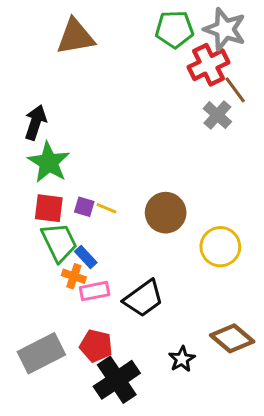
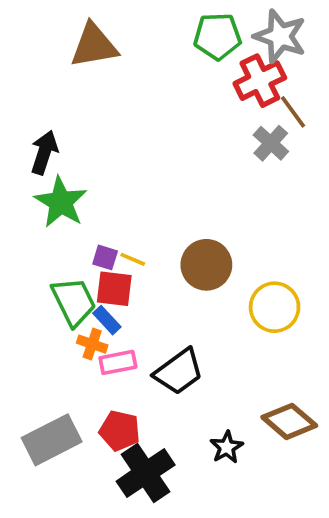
red square: (49, 208) -> (114, 289), moved

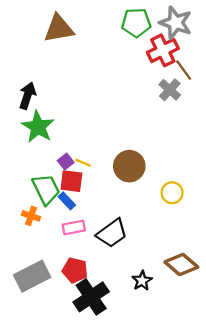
purple square: (105, 257) -> (66, 162), turned 35
yellow circle: (275, 307) -> (172, 193), size x0.7
orange cross: (92, 344) -> (31, 216), moved

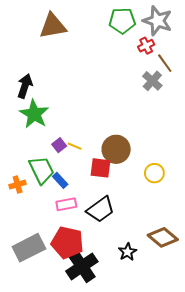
red cross: (163, 50) -> (146, 46), size x0.6
red square: (71, 181) -> (101, 168), moved
orange cross: (31, 216) -> (18, 185), moved, turned -35
red pentagon: (75, 270) -> (67, 243), size x1.4

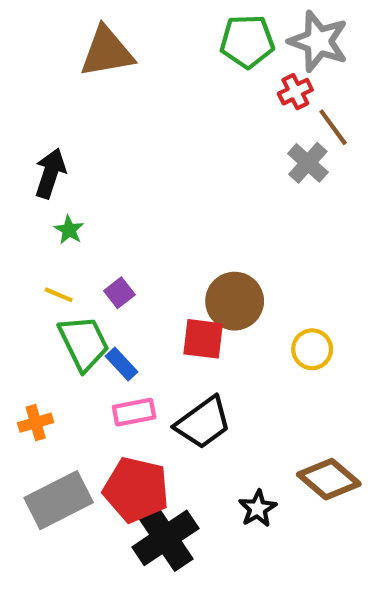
green star: (34, 114) -> (69, 230), size x0.5
yellow line: (75, 146) -> (59, 295), moved
orange cross: (18, 185) -> (36, 423), moved

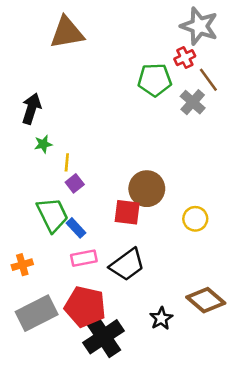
green pentagon: (247, 41) -> (155, 80), moved
green star: (69, 230) -> (43, 144), turned 30
yellow line: (59, 295) -> (67, 162), moved, turned 72

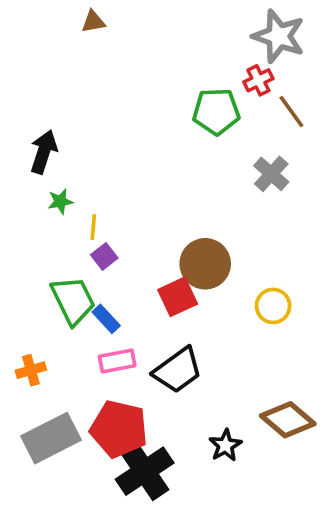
brown triangle: (67, 33) -> (93, 22), moved, size x0.5
gray cross: (193, 102) -> (271, 174), moved
red square: (127, 212) -> (178, 297), turned -32

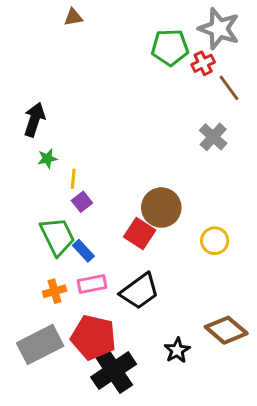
green pentagon: (216, 111) -> (170, 47), moved
red square: (178, 297) -> (140, 234), turned -32
orange cross: (31, 370) -> (55, 291), moved

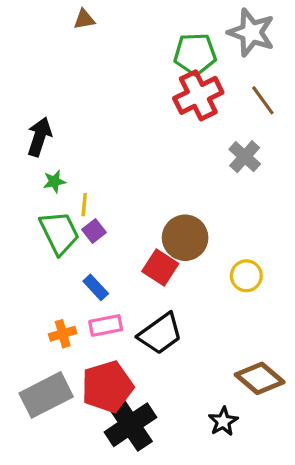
red cross: (203, 63) -> (198, 95), moved, size x1.8
green trapezoid: (57, 236) -> (59, 233), moved
red pentagon: (93, 337) -> (107, 387), turned -30
black star: (177, 350) -> (223, 421), moved

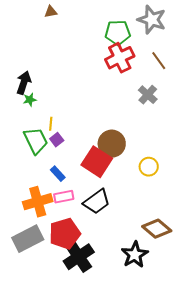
green star: (54, 181) -> (30, 100), moved
red square: (160, 268) -> (97, 162), size x1.4
orange cross: (63, 334) -> (38, 202), size x1.8
black star: (223, 421) -> (135, 255), size x1.5

